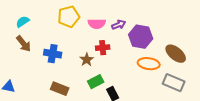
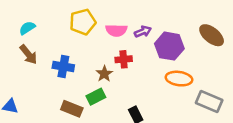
brown ellipse: (176, 54) -> (212, 35), moved
green rectangle: (96, 82) -> (96, 97), moved

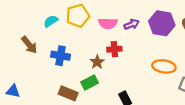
cyan semicircle: (27, 28) -> (51, 21), moved
purple hexagon: (169, 46) -> (162, 23), moved

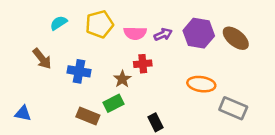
cyan semicircle: (51, 21) -> (59, 23), moved

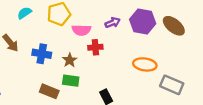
pink semicircle: (135, 33) -> (81, 30), moved
brown star: (122, 79) -> (70, 60), moved
green rectangle: (113, 103) -> (71, 81), turned 35

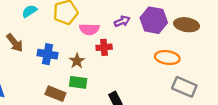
brown ellipse: (174, 26) -> (187, 25), turned -30
orange ellipse: (145, 64) -> (167, 58), moved

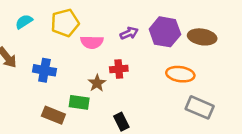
red cross: (104, 47) -> (119, 69), moved
brown star: (77, 61) -> (97, 83), moved

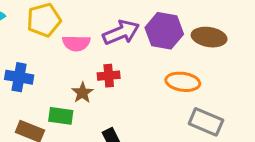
purple arrow: (129, 33) -> (121, 32), size x1.6

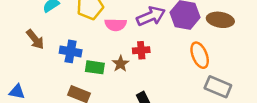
orange ellipse: (183, 82) -> (200, 55), turned 60
green rectangle: (61, 116) -> (95, 67), moved

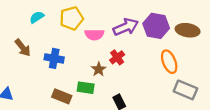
red cross: (141, 50) -> (117, 57), turned -32
green rectangle: (95, 67) -> (86, 88), moved

